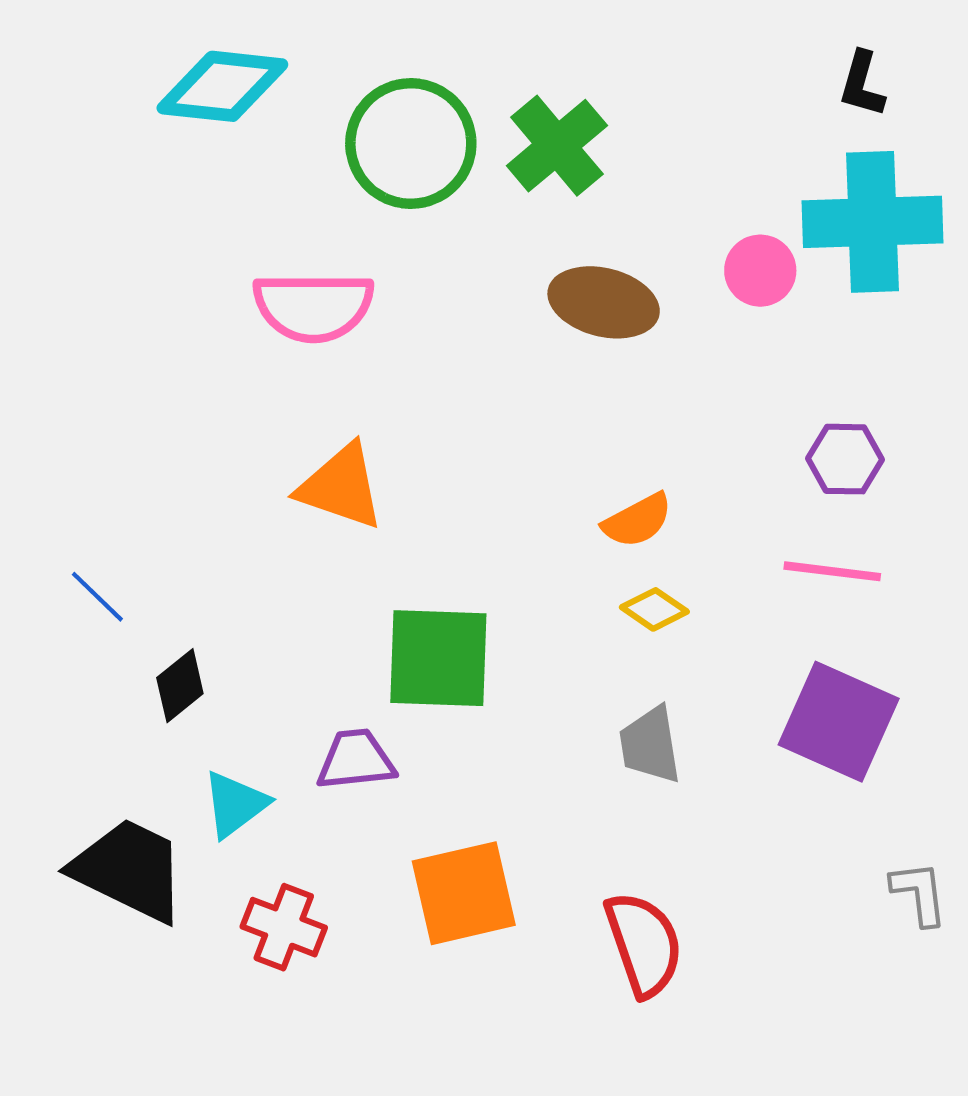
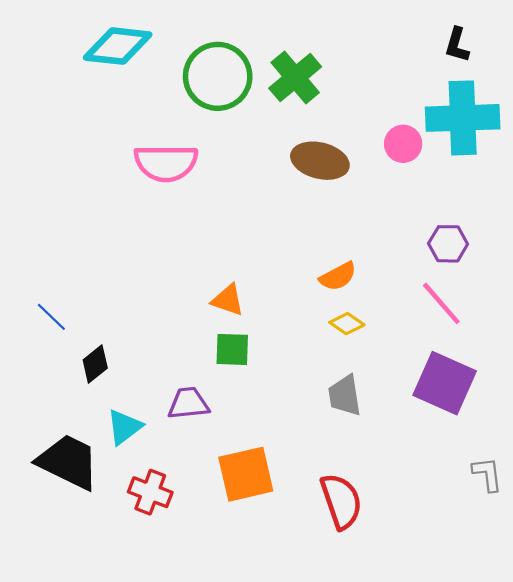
orange triangle: (341, 487) -> (228, 300), moved, size x0.7
pink line: (832, 571) -> (441, 303), turned 42
green square: (438, 658) -> (232, 349), size x0.6

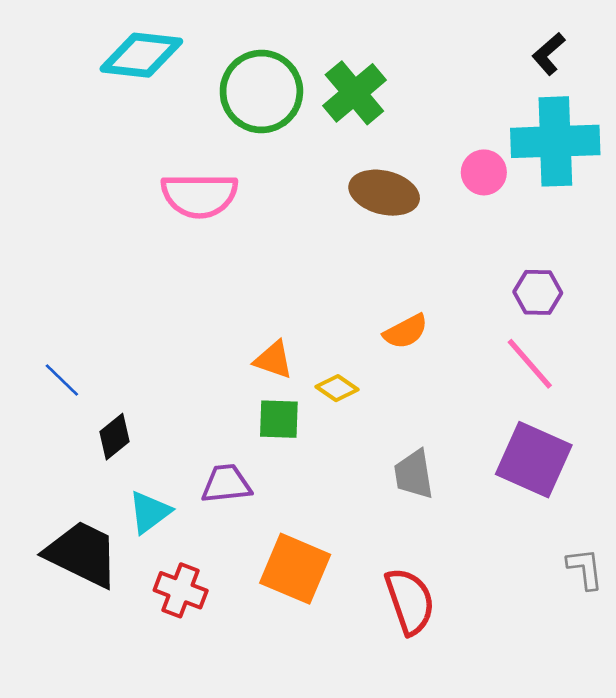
black L-shape: (457, 45) -> (549, 54), turned 33
yellow diamond: (347, 324) -> (337, 388), moved
orange square: (246, 474) -> (295, 569), turned 36

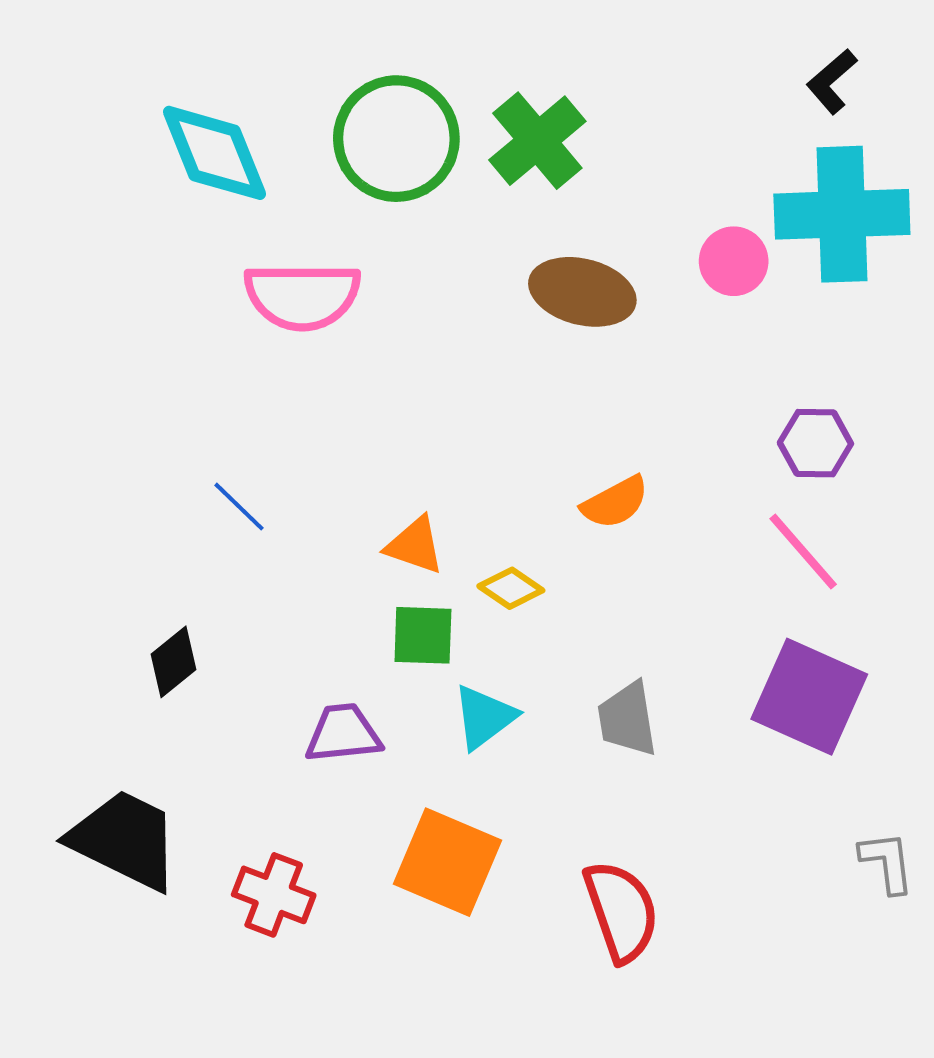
cyan diamond: (141, 55) -> (214, 153), moved, turned 62
blue line: (62, 380) -> (239, 507), moved
cyan triangle: (150, 512) -> (484, 717), moved

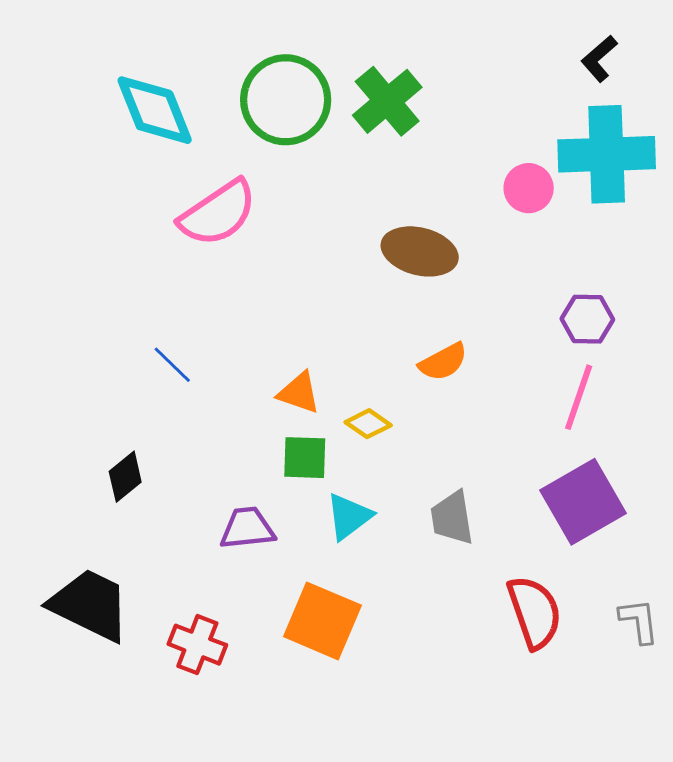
brown ellipse: (582, 292) -> (420, 251), moved
pink semicircle: (302, 296) -> (218, 213), turned -34
pink line: (803, 551) -> (579, 397), turned 60
purple square: (809, 697) -> (583, 502), turned 36
red semicircle: (621, 911) -> (534, 612), moved

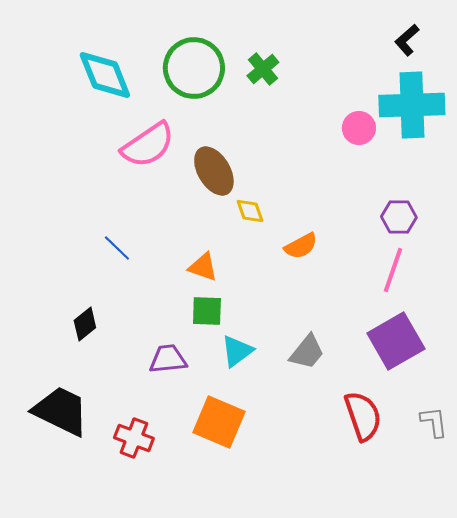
green cross: (387, 101) -> (263, 69), size x0.7
brown ellipse: (420, 251) -> (214, 171), moved, turned 45
yellow diamond: (368, 424) -> (250, 211), moved, turned 36
gray trapezoid: (452, 518) -> (307, 352), turned -132

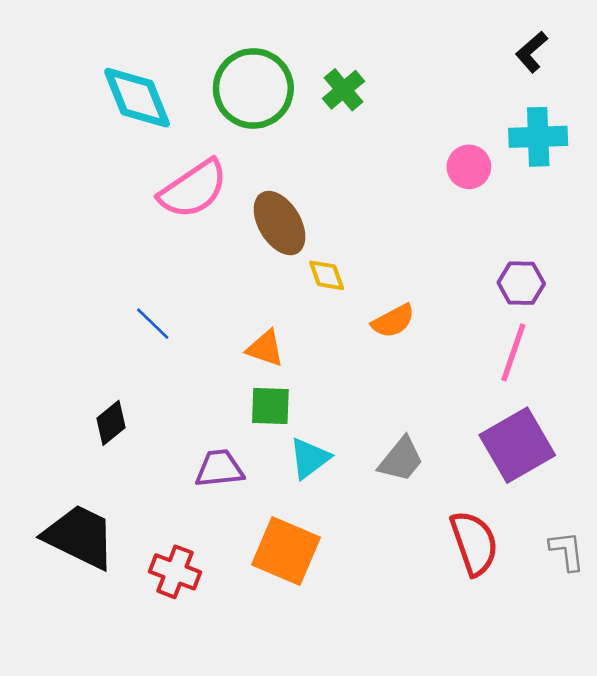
cyan cross: (412, 105) -> (538, 137), size x0.7

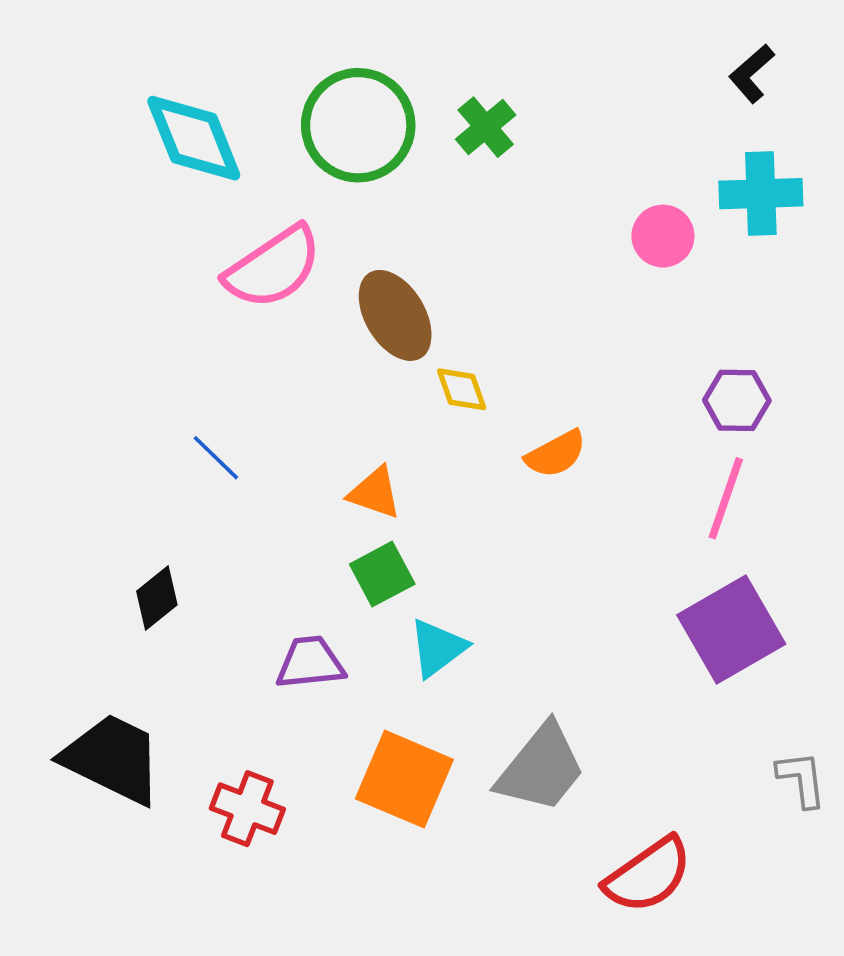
green square: (270, 406) -> (382, 574), turned -30
gray trapezoid: (401, 459) -> (541, 768), moved, size x1.4
red semicircle: (474, 543) -> (648, 875), moved, turned 74

